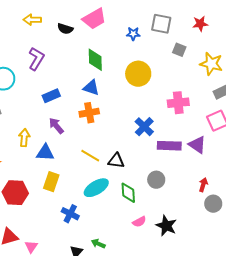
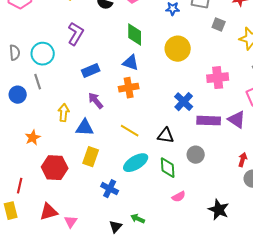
black triangle: (116, 161) -> (166, 136), moved
black star: (166, 226) -> (219, 210), moved

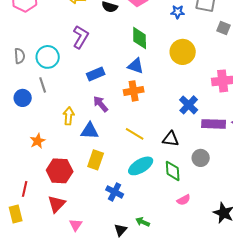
red triangle: (49, 212) -> (57, 204), moved, turned -30

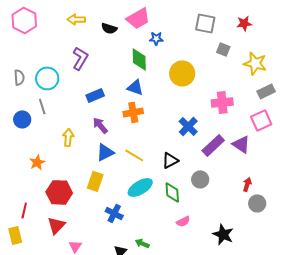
blue star: (178, 12) -> (156, 38), moved
purple rectangle: (214, 124) -> (213, 145), turned -45
blue triangle: (90, 131) -> (105, 152), moved, turned -30
black triangle: (171, 139) -> (170, 160), turned -36

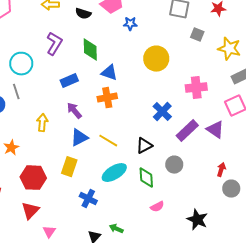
green diamond: (139, 59) -> (90, 50), moved

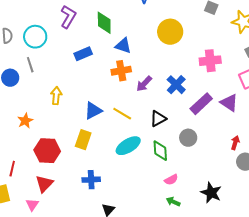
purple arrow: (74, 111) -> (144, 84), moved, turned -96
blue cross: (88, 199) -> (91, 180), moved, turned -30
green arrow: (116, 229) -> (173, 202), moved
pink triangle: (49, 232) -> (32, 205), moved

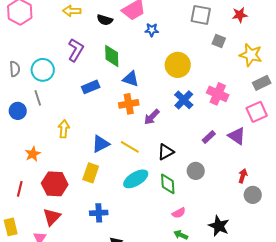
pink cross: (210, 61) -> (218, 94), turned 30
blue cross: (176, 85) -> (184, 100), moved
purple rectangle: (201, 104) -> (209, 137), size x0.6
red line: (12, 169) -> (20, 189), moved

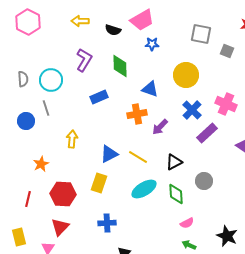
gray square: (201, 15) -> (201, 34), moved
blue star: (152, 30) -> (152, 44), moved
blue triangle: (131, 79) -> (150, 89), moved
purple rectangle: (209, 137) -> (207, 133), moved, size x1.5

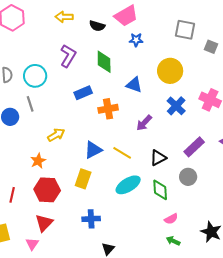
orange cross: (137, 114) -> (108, 109), moved
purple rectangle: (207, 133) -> (194, 147), moved
yellow arrow: (72, 139) -> (56, 135), turned 54
orange star: (41, 164) -> (38, 161), moved

